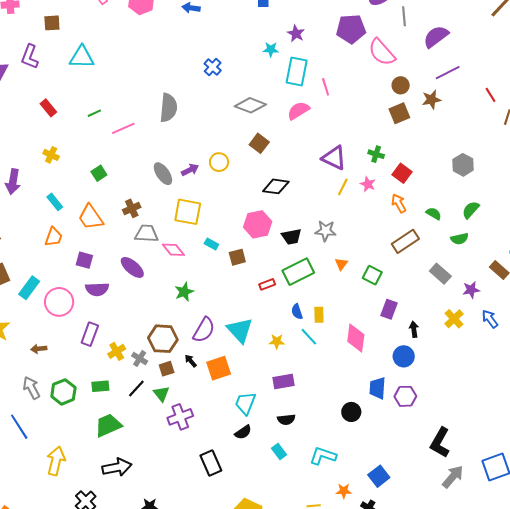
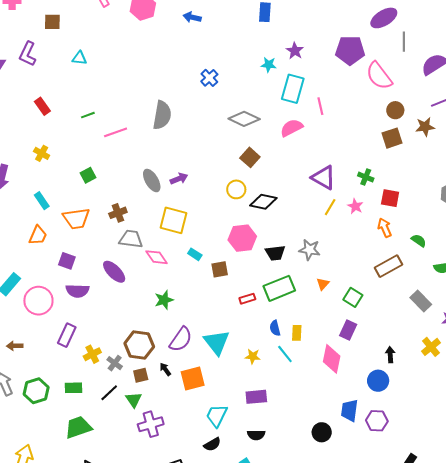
cyan triangle: (82, 57) -> (79, 58), size x0.6
yellow circle: (219, 162) -> (236, 189), moved
red square: (402, 173) -> (390, 198), turned -30
orange trapezoid: (91, 217) -> (76, 218), turned -68
purple rectangle: (389, 309) -> (348, 330), moved

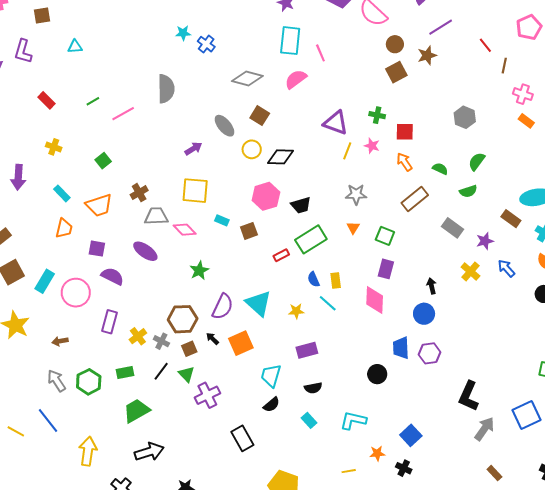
cyan star: (269, 65) -> (183, 33), moved
gray ellipse: (152, 180) -> (225, 126), moved
gray star: (310, 250) -> (356, 194), moved
purple semicircle: (77, 291) -> (112, 276), turned -145

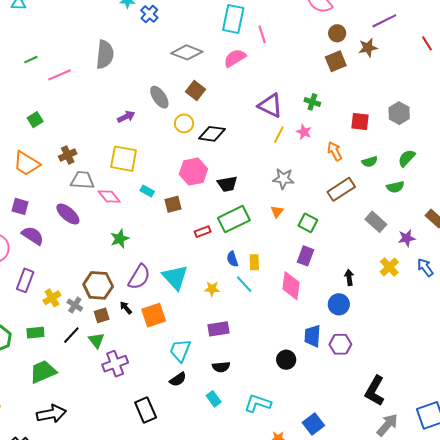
red square: (405, 132) -> (360, 122), moved
green semicircle: (440, 169) -> (370, 162), turned 133
orange trapezoid: (99, 205) -> (27, 163), turned 44

